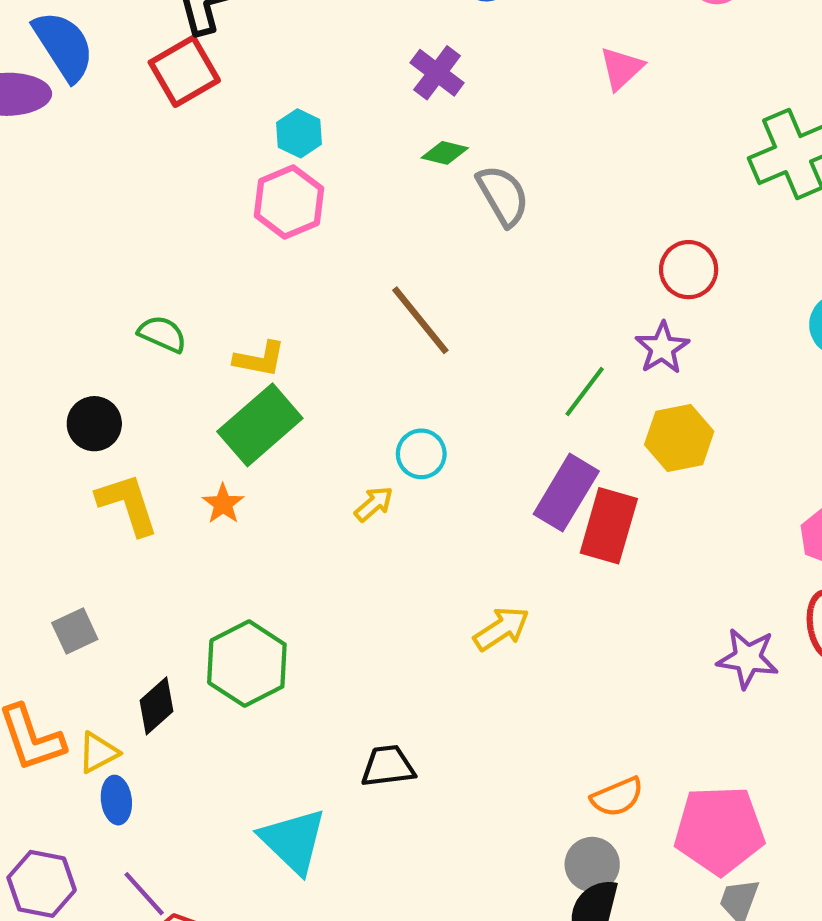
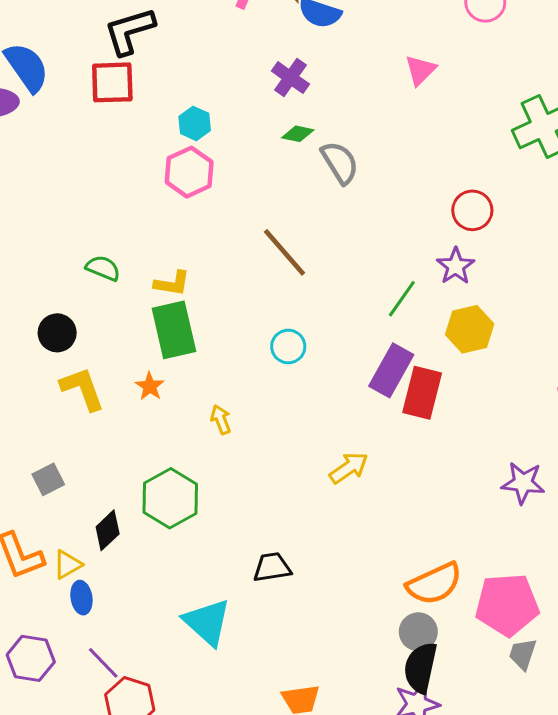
red square: (184, 71) -> (112, 82), turned 30
green rectangle: (260, 425) -> (174, 330), turned -60
yellow arrow: (374, 504) -> (221, 420), moved, turned -68
orange semicircle: (617, 797) -> (434, 584), size x1.5

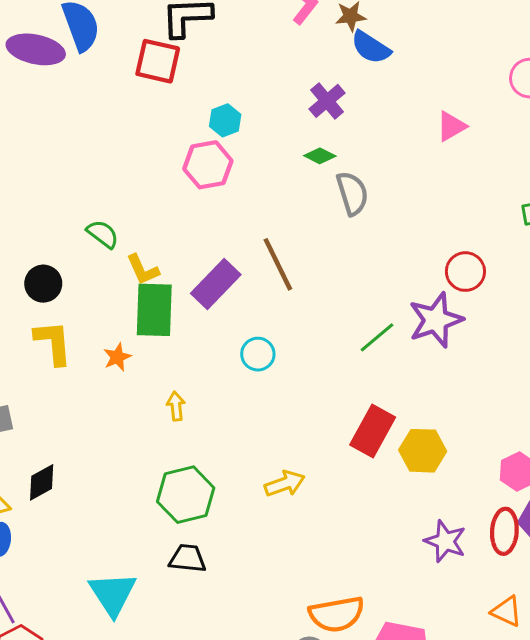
purple star: (456, 266) -> (436, 320), size x1.5
yellow L-shape: (172, 283) -> (143, 270), moved, turned 42
yellow hexagon: (470, 329) -> (423, 451), moved
purple rectangle: (391, 370) -> (216, 284), moved
green hexagon: (170, 498) -> (186, 495), moved

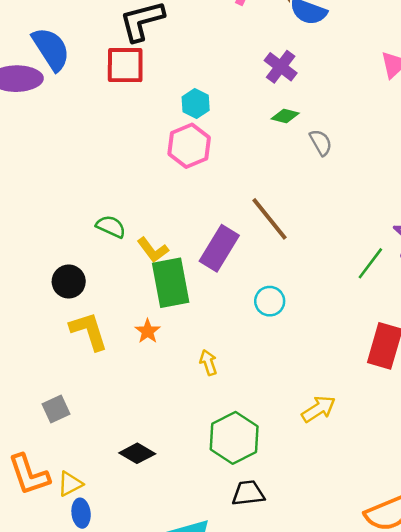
gray semicircle: (352, 193) -> (321, 142), size x0.7
black diamond: (42, 482) -> (137, 453), moved, turned 72

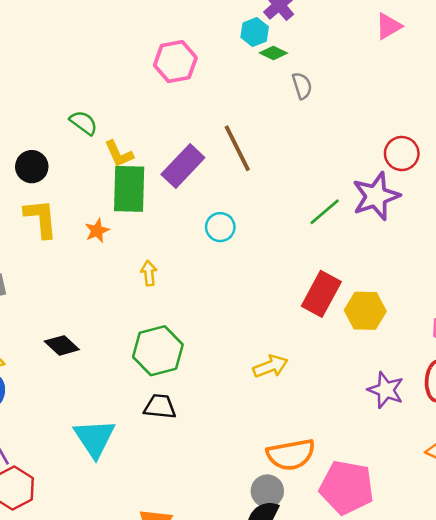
cyan hexagon: (196, 104) -> (255, 32), moved
yellow arrow: (318, 409) -> (270, 366), moved

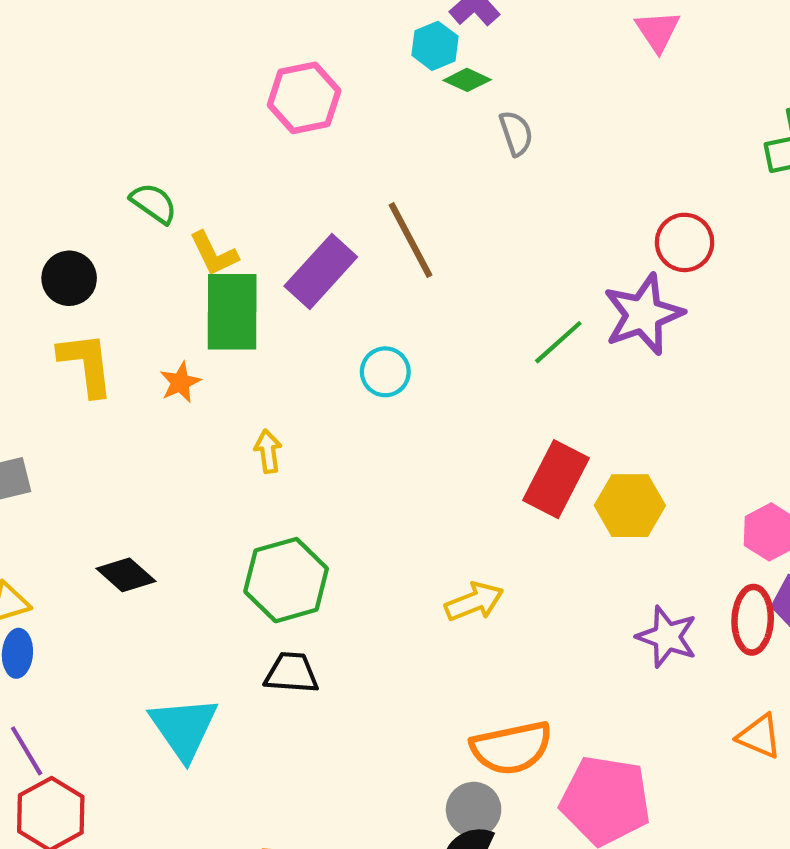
pink triangle: (388, 26) -> (658, 31), turned -32

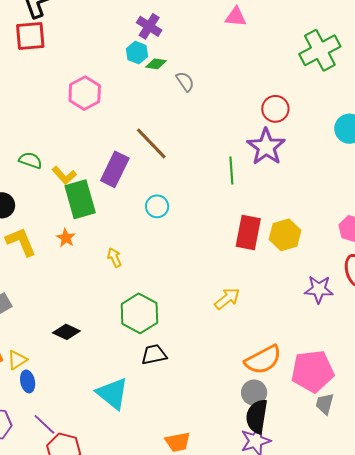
pink triangle: (658, 31) -> (236, 17), turned -35
green line: (558, 342) -> (231, 170), turned -36

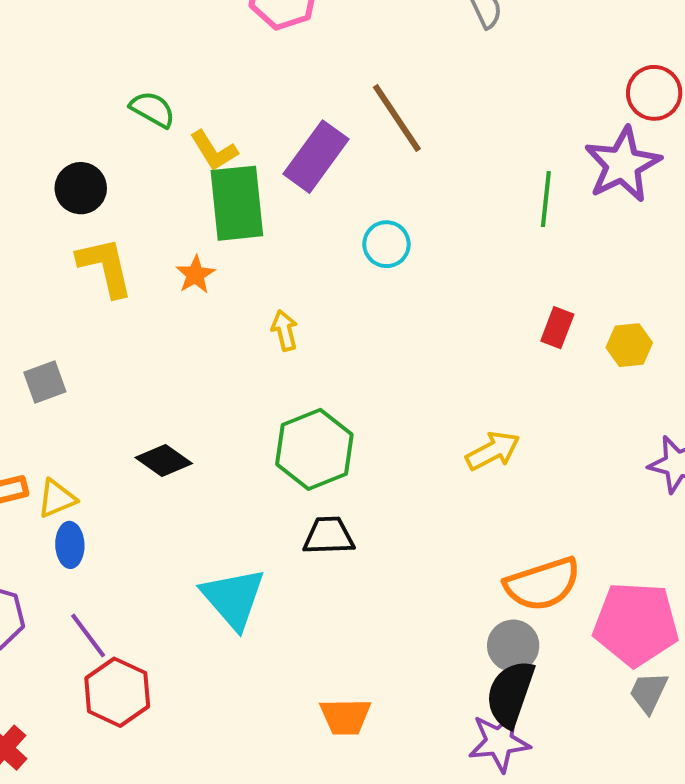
red rectangle: (248, 233) -> (557, 328), size x0.6
yellow hexagon: (285, 235) -> (629, 345), size x0.7

